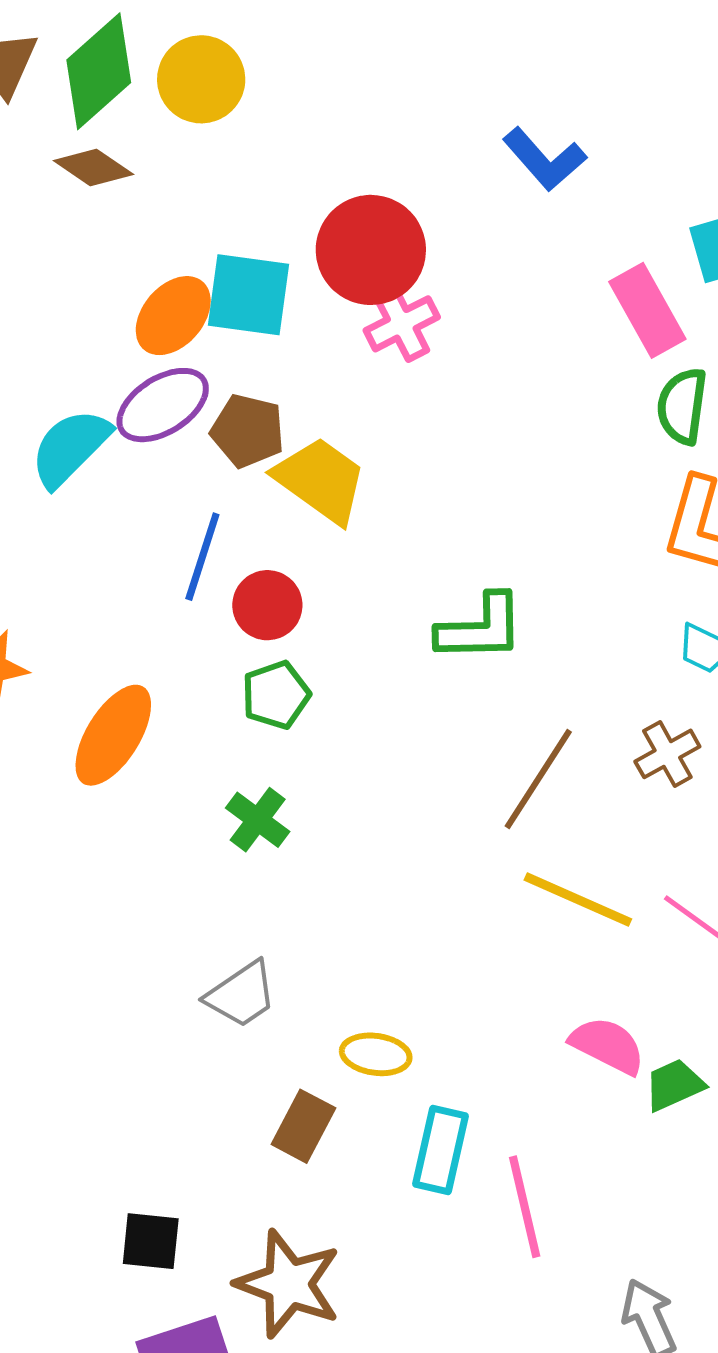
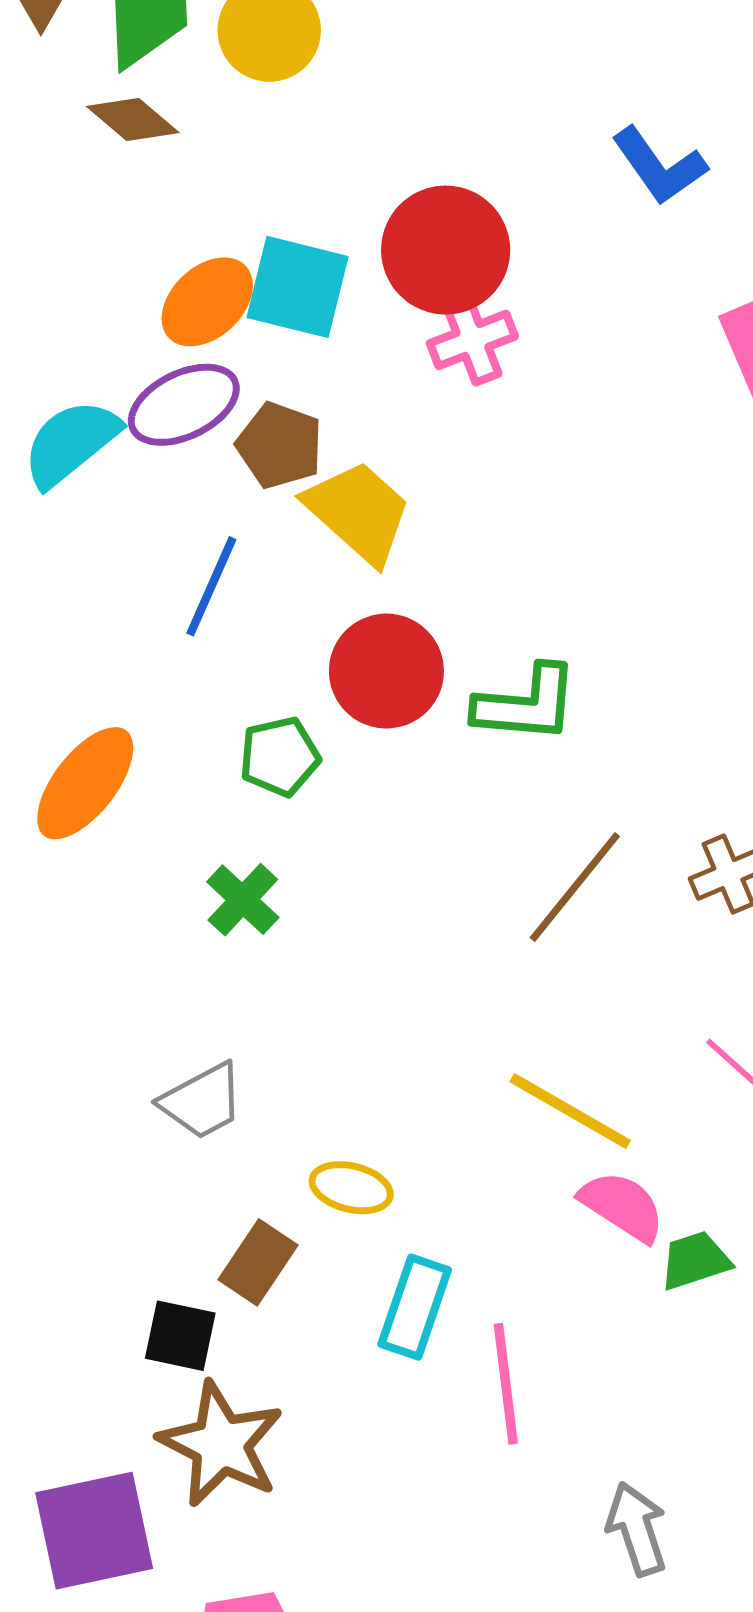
red circle: (267, 605) -> (386, 671), moved, size x1.4
yellow line: (578, 899) -> (570, 1111), moved
black square: (151, 1241) -> (180, 1336), moved

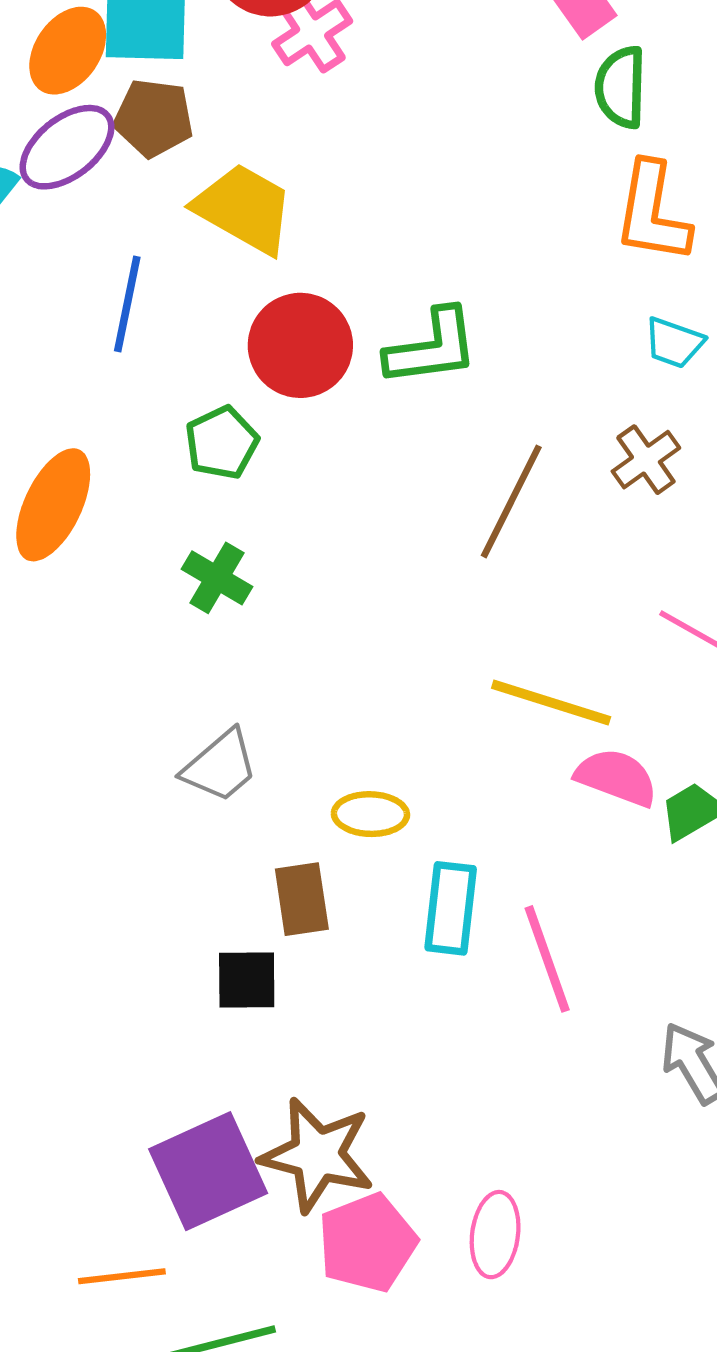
brown pentagon: (280, 445) -> (154, 118), moved
brown rectangle: (258, 1262) -> (302, 899), turned -30
brown star: (221, 1444) -> (317, 1155), moved

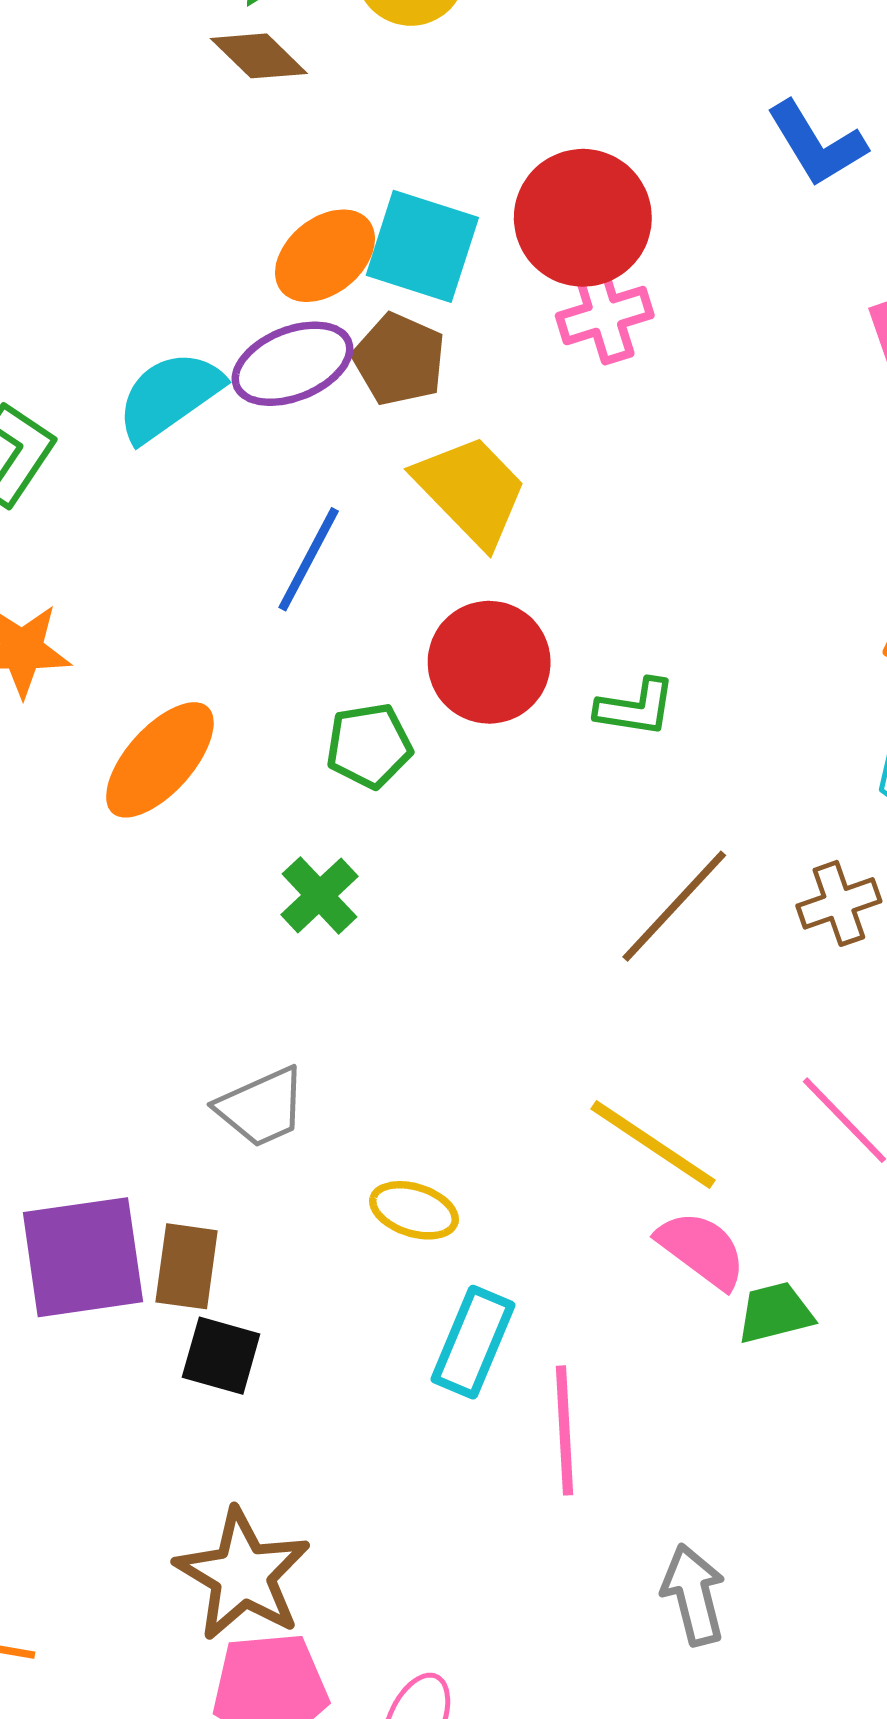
green L-shape: (432, 347) -> (636, 708), size x0.7
brown rectangle: (302, 899) -> (187, 1266), moved
purple square: (208, 1171) -> (83, 1257), moved

